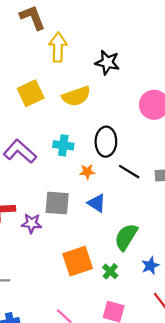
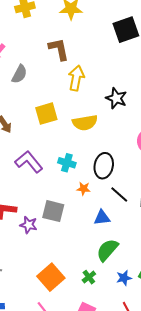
blue triangle: (97, 203) -> (102, 218), moved, turned -48
orange square: (78, 261) -> (51, 277), moved, turned -32

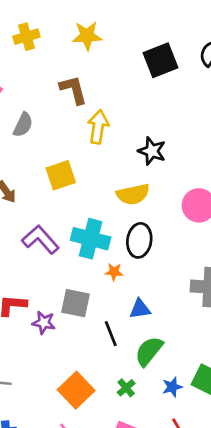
yellow semicircle: (85, 123) -> (133, 194), moved
cyan cross: (67, 163) -> (91, 239), size x1.6
black line: (119, 195) -> (111, 334), moved, turned 30

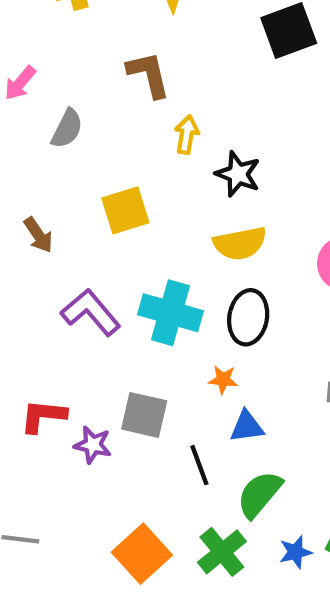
yellow arrow: (98, 127) -> (187, 135), size x0.7
black star: (152, 151) -> (238, 174), moved
orange star: (114, 272) -> (223, 380), moved
green cross: (126, 388) -> (222, 552), size x1.6

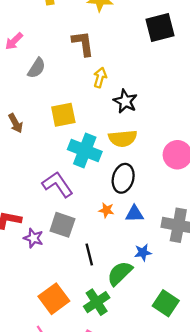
purple L-shape: (91, 312) -> (58, 184), moved
cyan cross: (171, 313) -> (85, 150), moved
blue triangle: (247, 427) -> (134, 214), moved
blue star: (295, 552) -> (143, 252), moved

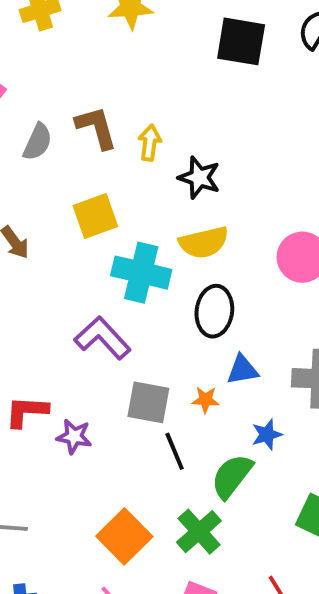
black square: (160, 27) -> (241, 41), turned 32
brown L-shape: (83, 43) -> (96, 128), moved
orange star: (106, 210) -> (205, 400), moved
gray square: (62, 225) -> (148, 402), moved

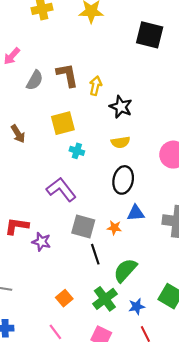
yellow semicircle: (204, 242) -> (120, 142), size x0.7
cyan cross: (141, 273) -> (77, 151), moved, size x0.5
blue star: (267, 435) -> (137, 307), moved
orange square: (124, 536) -> (64, 298), size x0.6

